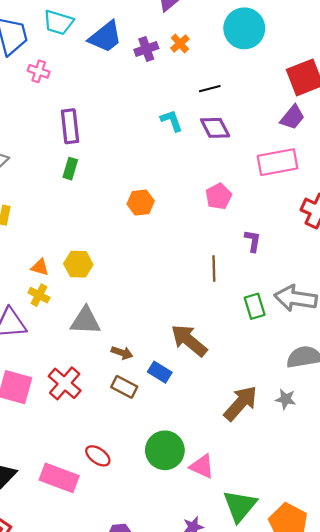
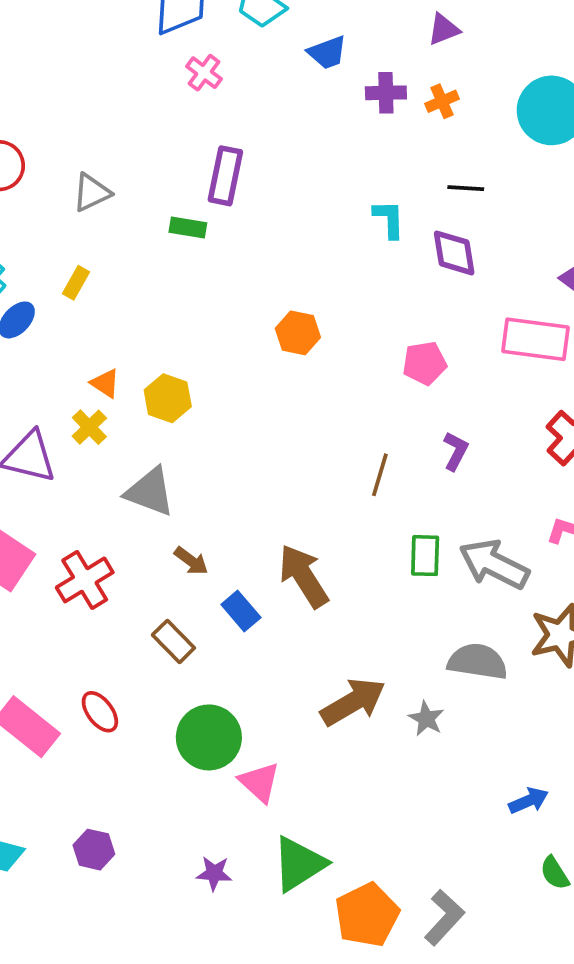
blue trapezoid: (105, 37) -> (327, 52), size x0.7
green rectangle: (70, 169) -> (188, 227), moved, turned 65
brown rectangle: (124, 387) -> (173, 641), moved

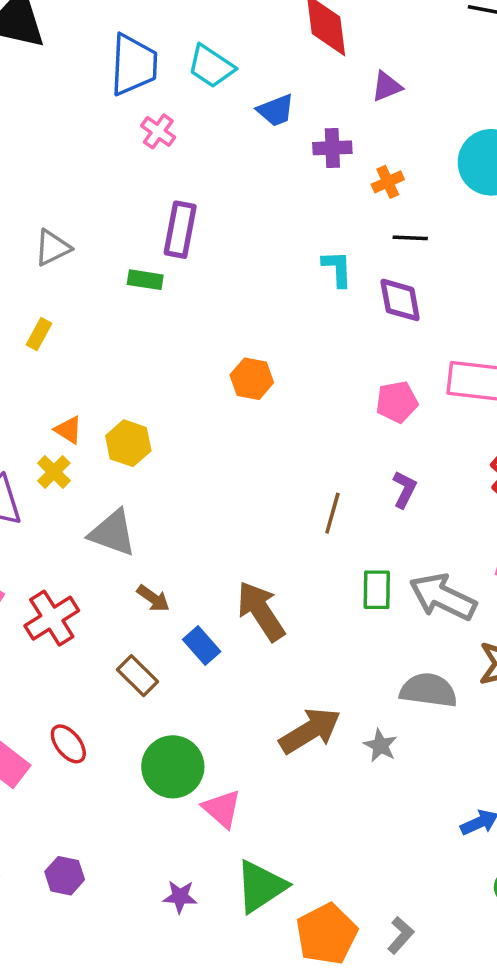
orange cross: (442, 101) -> (388, 182), moved
pink pentagon: (425, 363) -> (397, 402), moved
gray L-shape: (444, 917) -> (401, 935), size x0.7

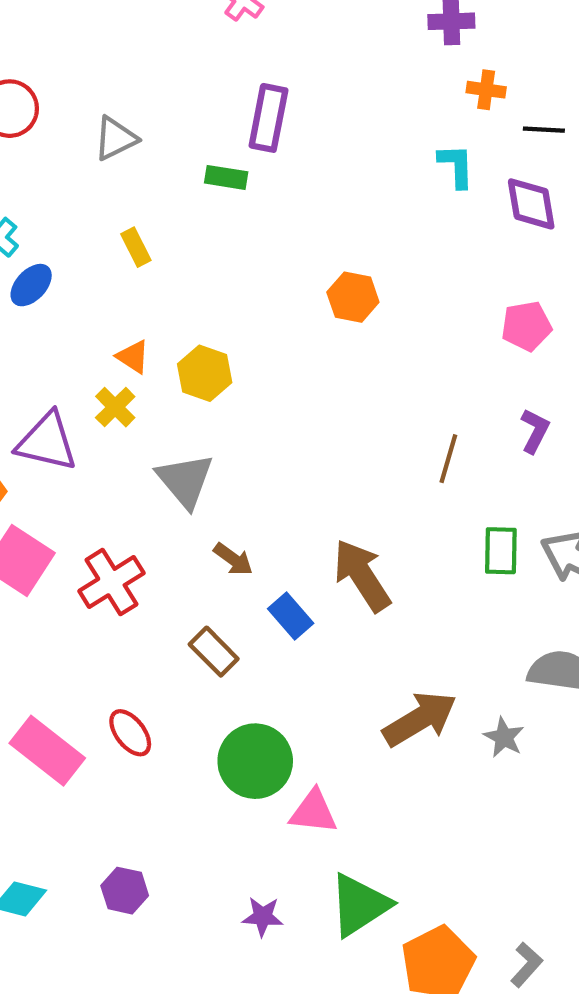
orange cross: (388, 182) -> (486, 90), moved, turned 32
yellow rectangle: (39, 334) -> (136, 247), moved, turned -56
gray triangle: (113, 533) -> (185, 480), turned 30
pink triangle: (222, 809) -> (314, 812), turned -36

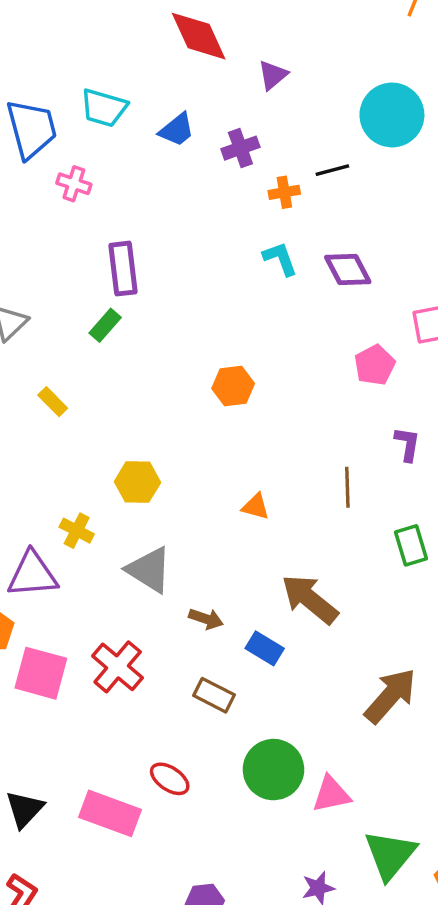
black line: (544, 130) -> (332, 170), moved
green rectangle: (226, 177) -> (105, 325), turned -40
orange triangle: (133, 357) -> (256, 507), moved

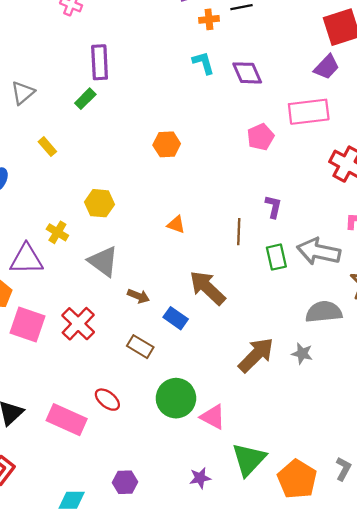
purple L-shape: (407, 444) -> (273, 207), moved
brown line: (347, 487) -> (239, 232), moved
pink triangle: (331, 794) -> (213, 417), turned 36

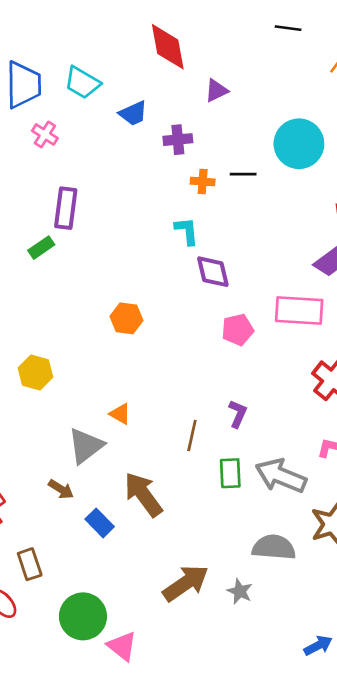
purple diamond: (247, 73) -> (213, 272), moved
gray triangle: (103, 261) -> (86, 446), moved, turned 36
brown rectangle: (140, 347) -> (30, 564), moved, turned 30

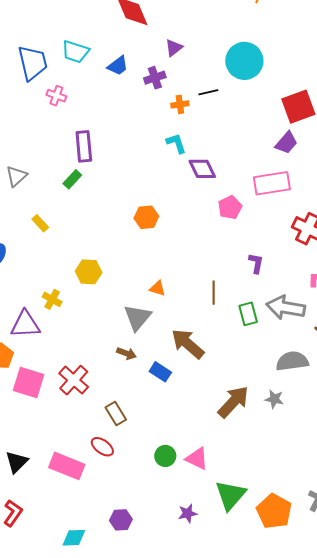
purple triangle: (216, 91) -> (174, 48), moved
purple L-shape: (238, 414) -> (256, 263), moved
green circle: (83, 616) -> (165, 456), moved, size x0.6

